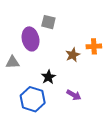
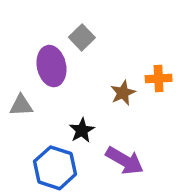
gray square: (48, 22) -> (82, 37), turned 32
purple arrow: (74, 95) -> (125, 161), size x1.5

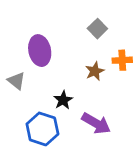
gray square: (82, 37) -> (97, 29), moved
gray triangle: (21, 105) -> (16, 81), turned 42

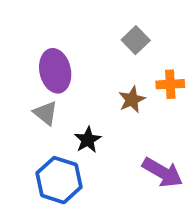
gray triangle: (16, 81) -> (46, 113), moved
purple arrow: (96, 123) -> (163, 172), moved

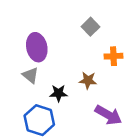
brown star: (132, 100) -> (88, 80), moved, turned 30
black star: (88, 140) -> (59, 93), turned 30

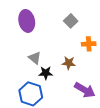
purple ellipse: (37, 47) -> (27, 21), moved
gray triangle: (30, 75) -> (35, 58), moved

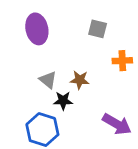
gray square: (71, 21) -> (98, 29), turned -32
brown star: (69, 63) -> (80, 80), moved

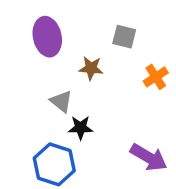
orange cross: (122, 61) -> (156, 77), turned -30
brown star: (80, 80) -> (91, 68), moved

